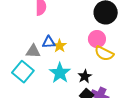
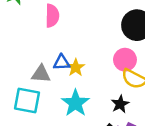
cyan square: (23, 72) -> (27, 100), turned -30
black star: (85, 76) -> (120, 104), moved

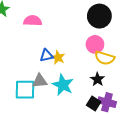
pink semicircle: (52, 16) -> (33, 21), turned -78
gray triangle: (41, 74) -> (40, 81), moved

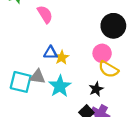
pink semicircle: (33, 21) -> (45, 14), turned 42

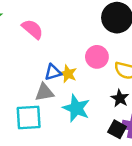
pink circle: (102, 53) -> (97, 57), moved
gray triangle: (38, 77) -> (44, 92), moved

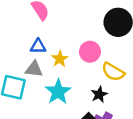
blue triangle: (53, 72) -> (38, 46), moved

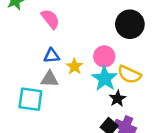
cyan star: (58, 92) -> (105, 79), moved

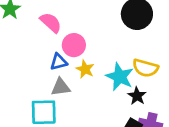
pink circle: (104, 56) -> (74, 45), moved

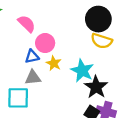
yellow semicircle: (145, 68) -> (102, 41), moved
black star: (137, 96) -> (96, 87), size x1.5

